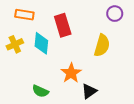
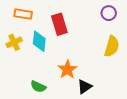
yellow semicircle: (102, 45) -> (112, 46), moved

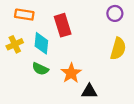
green semicircle: (38, 87) -> (40, 69), moved
black triangle: (85, 87) -> (89, 91), turned 35

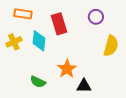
purple circle: (115, 13) -> (96, 17), moved
green semicircle: (40, 69) -> (38, 82), moved

